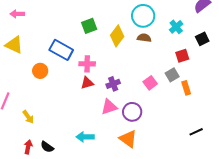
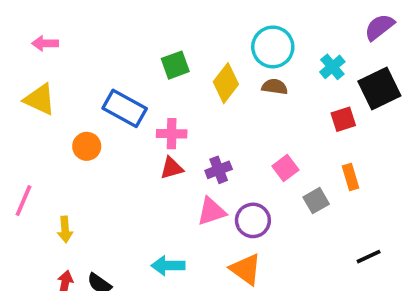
black square: (202, 39) -> (379, 89), size x1.6
gray square: (172, 75) -> (316, 201), moved
yellow arrow: (28, 117) -> (65, 229), turned 32

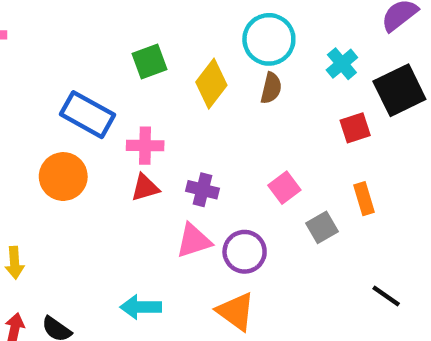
brown semicircle: (275, 87) -> (271, 88), turned 95
orange circle: (87, 146) -> (63, 177), moved, size x1.4
purple cross: (219, 170) -> (203, 190), turned 35
black line: (369, 257) -> (386, 296), turned 60

